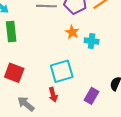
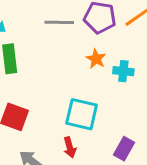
cyan square: (62, 71) -> (82, 114), turned 30

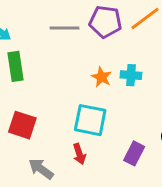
orange star: (96, 59) -> (101, 77), moved

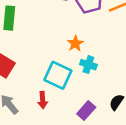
cyan cross: (131, 75) -> (88, 65), moved

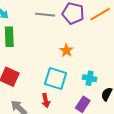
cyan cross: (88, 65) -> (90, 78), moved

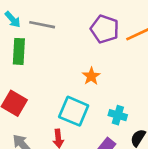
gray line: (45, 15) -> (42, 25), moved

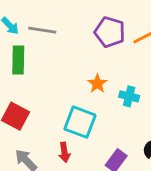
cyan cross: (118, 115) -> (129, 96), moved

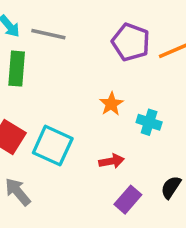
cyan square: (80, 122) -> (53, 146), moved
red arrow: (64, 152) -> (112, 161), moved, turned -96

